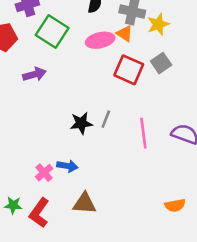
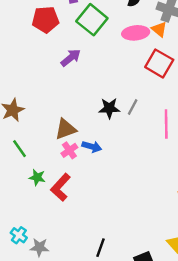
purple arrow: (34, 74) -> (71, 58), turned -30
brown triangle: (84, 203) -> (66, 129), moved, turned -30

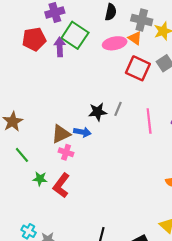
purple arrow: (71, 58) -> (60, 47), moved, turned -48
blue arrow: (92, 147) -> (82, 132), moved
pink cross: (69, 150) -> (66, 152), turned -32

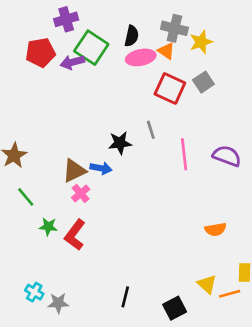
black semicircle: (111, 12) -> (132, 36), moved
purple arrow: (60, 47) -> (72, 62), turned -102
gray line: (118, 109) -> (151, 130), moved, turned -40
pink cross: (66, 152) -> (81, 193), turned 32

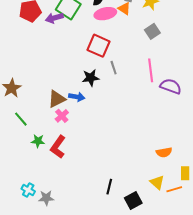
red square: (170, 88) -> (98, 46), moved
pink line: (184, 154) -> (151, 70), moved
orange semicircle: (216, 229) -> (164, 152), moved
black line: (125, 297) -> (109, 187), moved

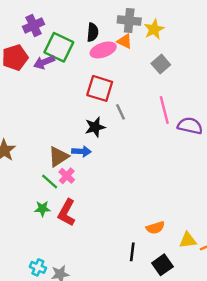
green line: (21, 119) -> (50, 182), moved
orange semicircle: (164, 152) -> (155, 228), moved
yellow triangle: (157, 182) -> (188, 240), turned -42

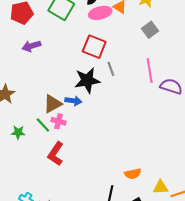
purple arrow: (44, 62) -> (31, 46), moved
black star: (95, 127) -> (87, 80), size x1.4
pink cross: (67, 176) -> (59, 121), turned -32
green star: (42, 209) -> (18, 132), moved

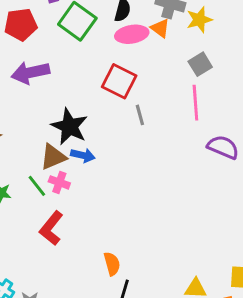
purple arrow: (31, 46) -> (30, 73), size x1.4
pink line: (150, 71) -> (195, 103), moved
black star: (87, 80) -> (69, 126), moved, turned 30
orange semicircle: (133, 174) -> (112, 264), moved, turned -98

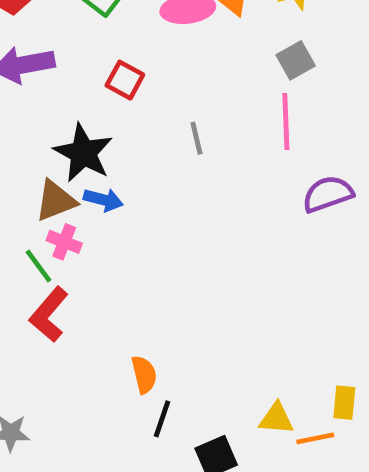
red square: (119, 81) -> (125, 80), moved, size x0.7
purple semicircle: (223, 147) -> (328, 194), turned -44
green line: (37, 186) -> (38, 266), moved

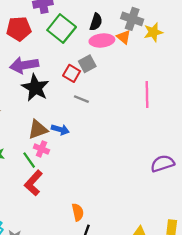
gray square: (296, 60) -> (87, 64), moved
gray line: (196, 138) -> (81, 99), moved, turned -56
black star: (83, 153) -> (35, 88), moved
purple semicircle: (328, 194) -> (162, 164), moved

